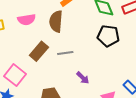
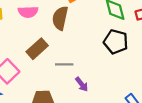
gray line: (65, 53) -> (64, 64), moved

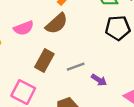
brown semicircle: (60, 18) -> (57, 24), turned -125

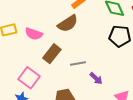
pink semicircle: (24, 28) -> (34, 34), moved, turned 30

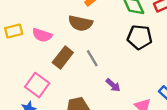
brown semicircle: (68, 24) -> (80, 23), turned 45
gray line: (78, 63) -> (92, 58), moved, turned 70

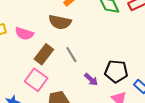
black pentagon: (140, 37) -> (116, 71), moved
pink square: (37, 85) -> (36, 80), moved

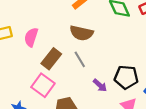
brown semicircle: (60, 22) -> (82, 33), moved
pink semicircle: (24, 34) -> (31, 37), turned 90

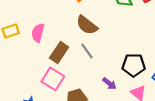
brown semicircle: (82, 33) -> (87, 25), turned 30
purple arrow: (100, 85) -> (109, 84), moved

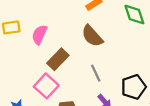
gray line: (87, 51) -> (96, 73), moved
black pentagon: (134, 65) -> (134, 87), turned -30

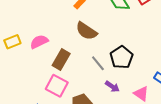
pink semicircle: (39, 35) -> (39, 42), turned 54
black pentagon: (134, 87) -> (122, 57), moved

